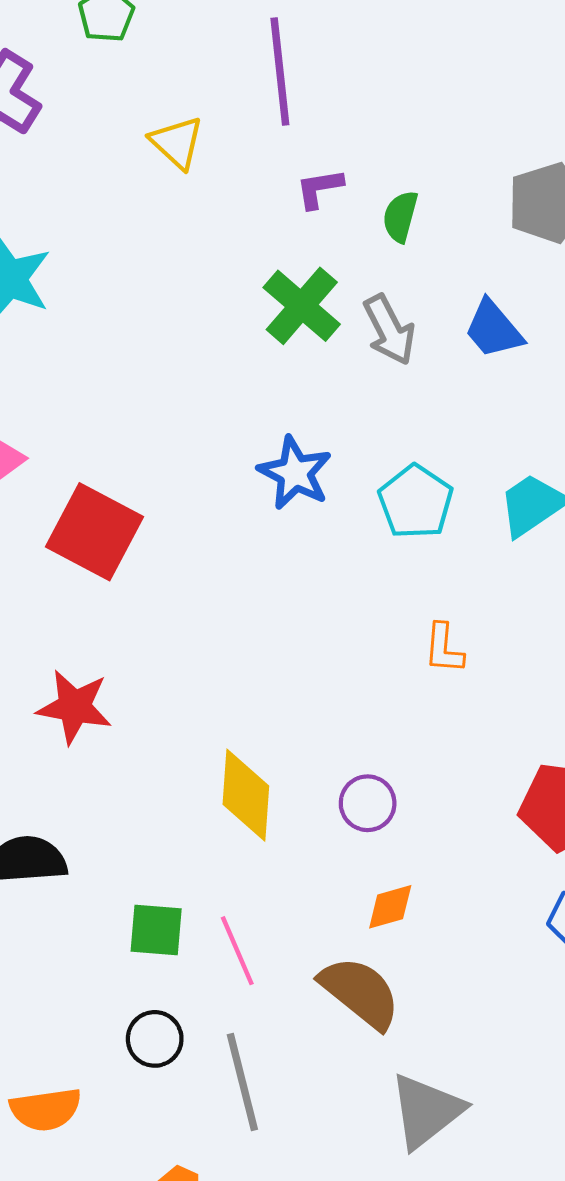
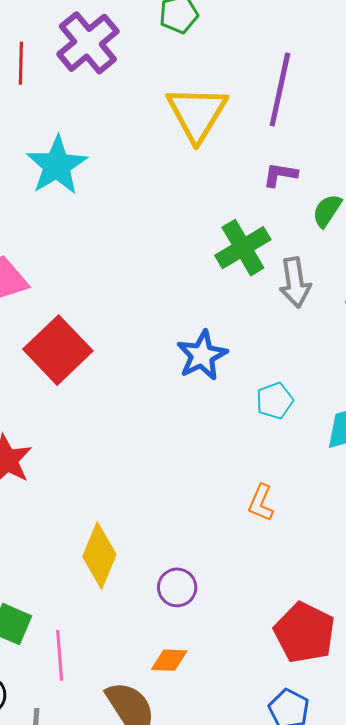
yellow triangle: (177, 143) -> (197, 113), size x1.6
cyan pentagon: (416, 502) -> (275, 401), size x0.7

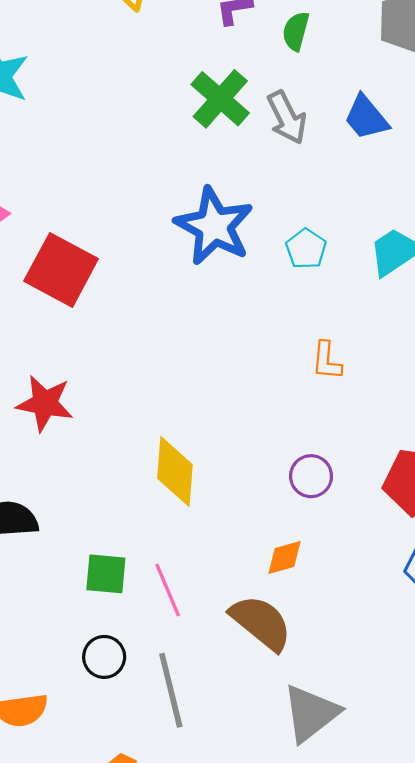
blue star: (202, 355) -> (214, 226), size x1.4
purple circle: (177, 587) -> (311, 476), moved

